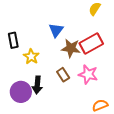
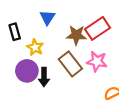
blue triangle: (56, 30) -> (47, 17), moved
brown rectangle: (63, 75) -> (70, 64), size x1.6
purple circle: (21, 92) -> (27, 71), moved

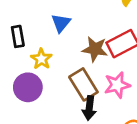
pink star: (97, 61) -> (117, 85), turned -30
black arrow: (44, 77) -> (89, 108), moved

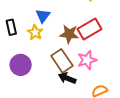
yellow star: (41, 59) -> (35, 32), moved
black arrow: (89, 108) -> (67, 78), turned 108

